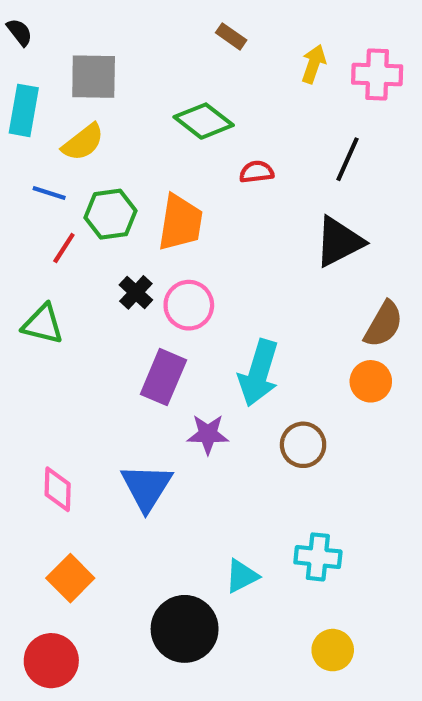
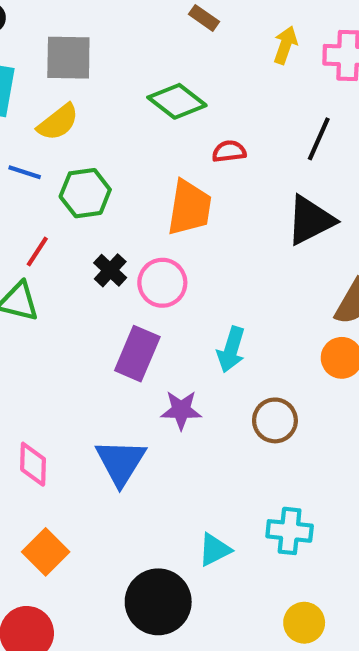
orange trapezoid: (180, 223) -> (189, 208), moved
red line: (64, 248) -> (37, 251), moved
cyan arrow: (259, 373) -> (231, 350), size x0.7

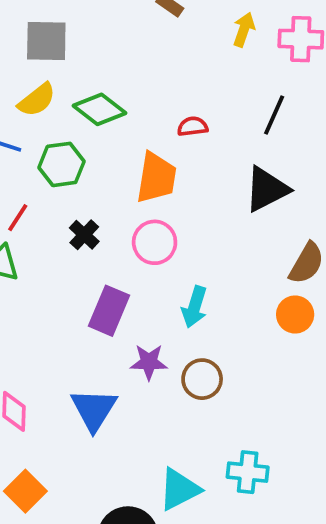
green diamond: (177, 101) -> (99, 109), moved
pink circle: (162, 283) -> (155, 242), moved
brown circle: (275, 420) -> (202, 379), moved
cyan triangle: (214, 550) -> (179, 489), size x1.4

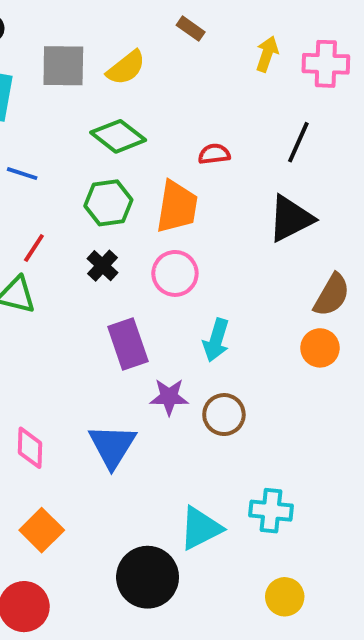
yellow semicircle: (37, 100) -> (126, 68), moved
green hexagon: (61, 164) -> (108, 203), moved
purple rectangle: (109, 311) -> (128, 344), turned -42

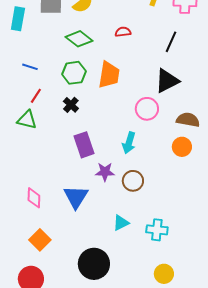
red semicircle: (214, 154) -> (123, 32), moved
blue line: (22, 174) -> (30, 67), moved
pink circle: (175, 273) -> (147, 109), moved
brown semicircle: (332, 295) -> (188, 120), turned -110
cyan triangle: (200, 528) -> (121, 223), moved, size x0.7

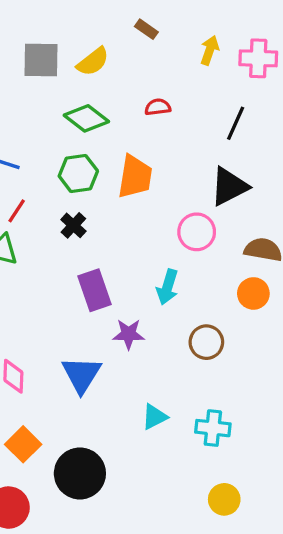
brown circle: (133, 181) -> (206, 342), moved
black circle: (94, 264) -> (80, 473), moved

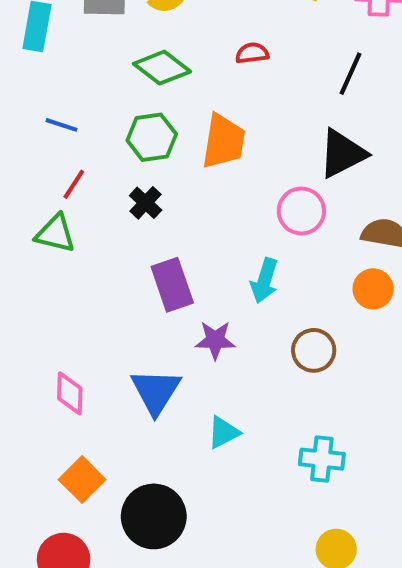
cyan triangle: (154, 417) -> (223, 432), moved

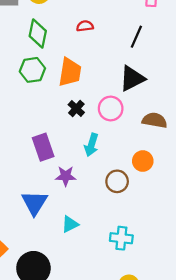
green diamond: (162, 68) -> (38, 33), turned 64
black cross: (146, 203) -> (76, 108), moved
orange circle: (373, 289) -> (143, 161), moved

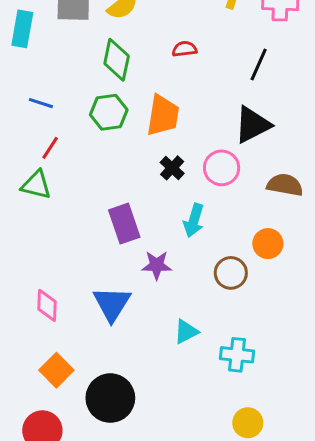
cyan triangle: (70, 224) -> (186, 332), moved

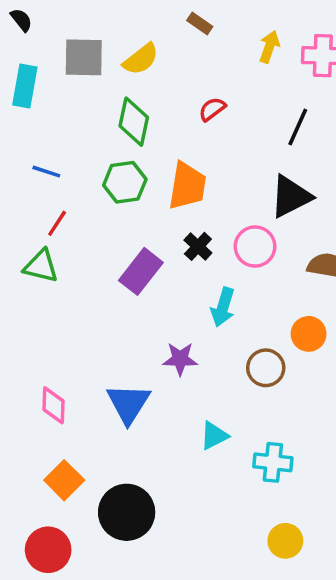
red semicircle: (184, 49) -> (212, 109), turned -30
purple rectangle: (124, 224) -> (141, 271), moved, turned 57

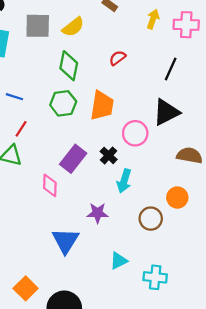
black cross: (198, 246) -> (109, 155), moved
pink circle: (255, 246) -> (135, 133), moved
pink diamond: (53, 405) -> (50, 185), moved

